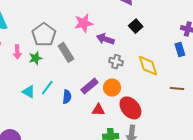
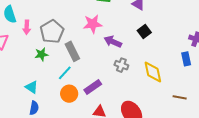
pink arrow: (17, 52) -> (27, 27), moved
cyan line: (47, 88) -> (65, 73), moved
orange circle: (112, 88) -> (69, 94), moved
blue semicircle: (67, 97) -> (34, 108), moved

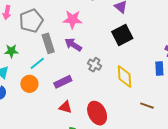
black square: (144, 32) -> (122, 35), size x1.5
purple arrow: (113, 42) -> (73, 45), moved
green star: (42, 54) -> (11, 51), moved
orange circle: (69, 94) -> (29, 84), moved

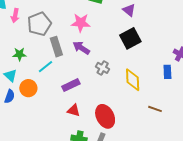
orange circle: (29, 84) -> (28, 88), moved

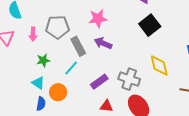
pink arrow: (15, 16) -> (33, 34), moved
gray pentagon: (39, 24) -> (57, 27), turned 30
gray cross: (103, 68) -> (129, 79), moved, size x1.5

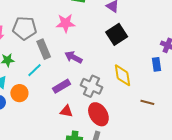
purple arrow: (103, 43) -> (74, 57), moved

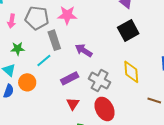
pink star: (66, 23) -> (67, 15), moved
red triangle: (66, 111) -> (73, 104), turned 48

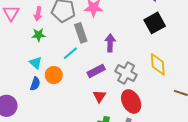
green star: (18, 49) -> (39, 35), moved
purple arrow: (84, 50) -> (110, 43), turned 60

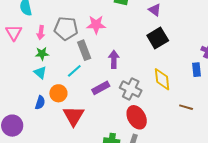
cyan triangle: (36, 63) -> (40, 73), moved
red triangle: (99, 96) -> (74, 116), moved, size x1.6

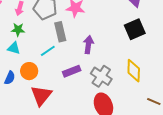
cyan triangle: (40, 73) -> (14, 48), turned -32

